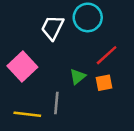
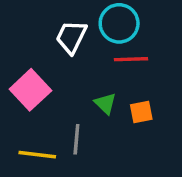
red line: (107, 55) -> (131, 59), moved, turned 40
green triangle: (78, 77) -> (105, 103), turned -36

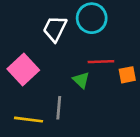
red line: (131, 59) -> (101, 62), moved
orange square: (141, 112) -> (127, 75), moved

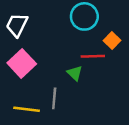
white trapezoid: (55, 29) -> (17, 25), moved
orange square: (127, 75) -> (112, 41), moved, turned -35

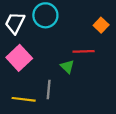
cyan circle: (84, 16) -> (45, 15), moved
orange square: (112, 41) -> (101, 25), moved

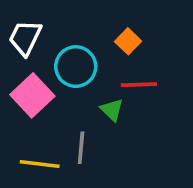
cyan circle: (45, 15) -> (76, 67), moved
orange square: (101, 25) -> (128, 41), moved

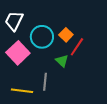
orange square: (128, 41) -> (66, 35), moved
red line: (139, 85) -> (77, 47), turned -54

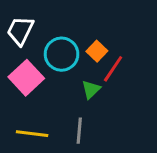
green triangle: (62, 61) -> (91, 89), turned 32
gray line: (45, 82) -> (79, 131), moved

